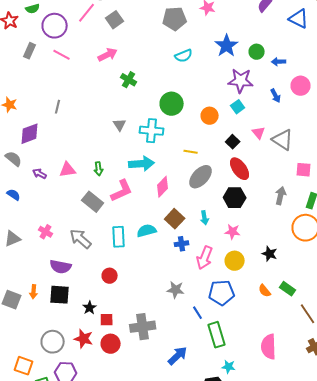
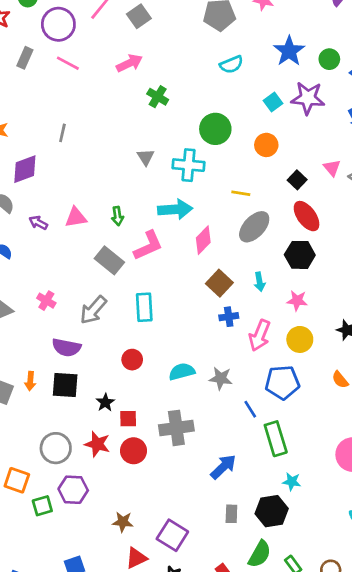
cyan square: (238, 107) -> (273, 102), moved
cyan semicircle: (147, 231) -> (182, 372), moved
gray arrow: (81, 239) -> (93, 310), turned -90

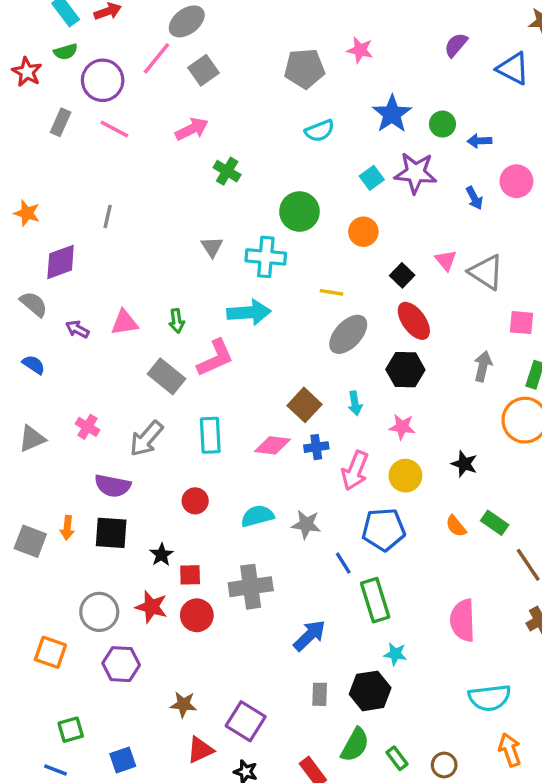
pink diamond: (203, 240) -> (273, 445), moved, turned 52
green square: (42, 506) -> (71, 730), moved

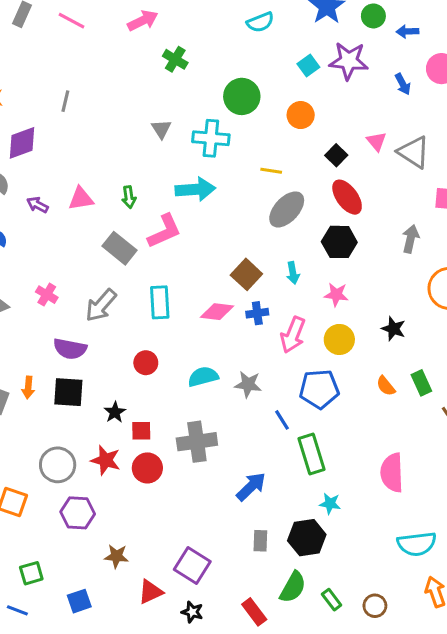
green rectangle: (495, 523) -> (421, 383), turned 30
brown star: (183, 704) -> (116, 556), moved

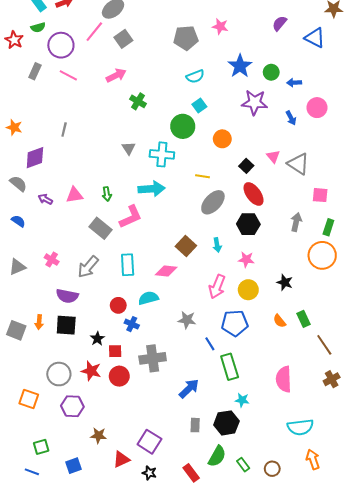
cyan square: (308, 65) -> (199, 106), moved
blue cross: (257, 313) -> (132, 324), moved, turned 32
cyan semicircle: (203, 377) -> (148, 298), moved

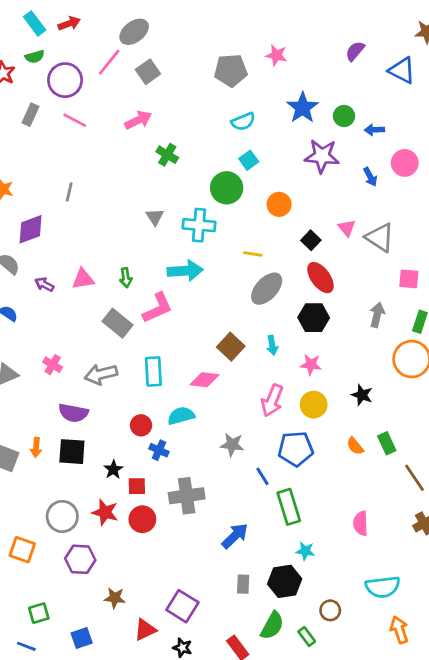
gray arrow: (88, 267) -> (101, 374), turned 35
pink semicircle: (284, 379) -> (361, 523), size x0.7
brown circle: (272, 469) -> (330, 610), moved

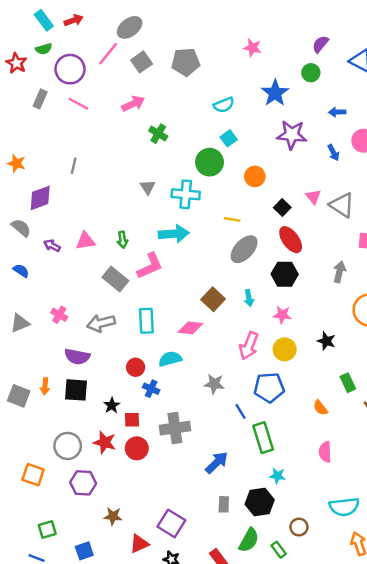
gray pentagon: (231, 70) -> (186, 62), moved
green circle: (344, 116) -> (311, 73), moved
orange semicircle: (355, 446) -> (320, 408), moved

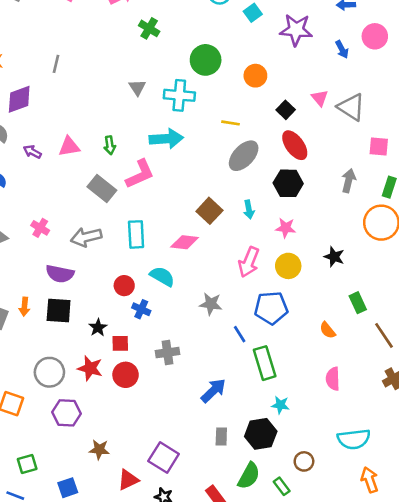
cyan square: (229, 138) -> (253, 13), moved
cyan semicircle: (170, 359) -> (162, 276), turned 45
gray cross: (175, 428) -> (167, 353), size x0.7

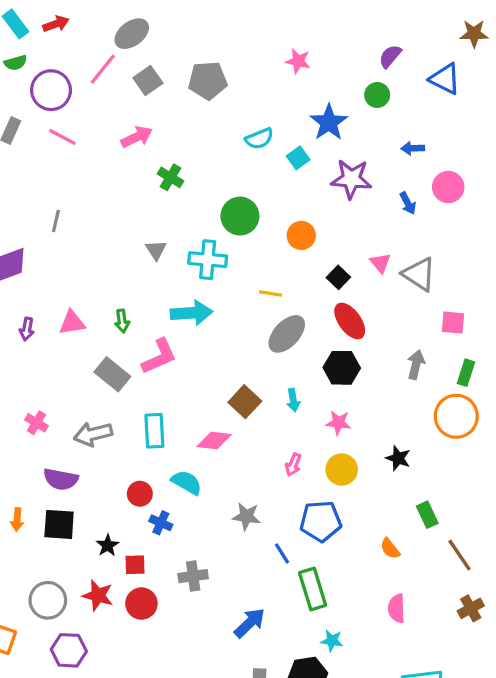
purple arrow: (32, 152) -> (27, 329), turned -108
pink arrow: (249, 262) -> (293, 465), size x0.6

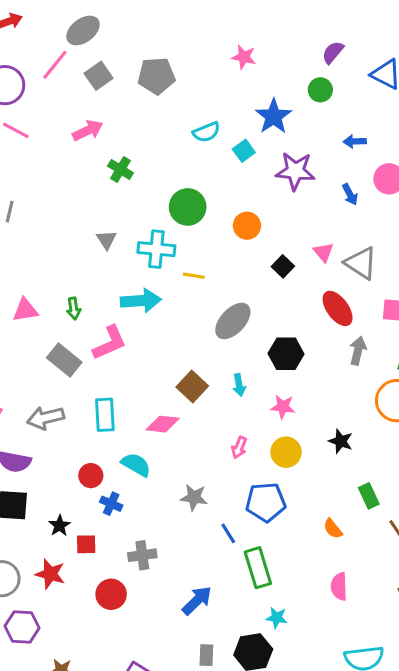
yellow line: (271, 294) -> (194, 276), moved
red ellipse: (350, 321) -> (338, 308), moved
red circle: (141, 604) -> (111, 594), moved

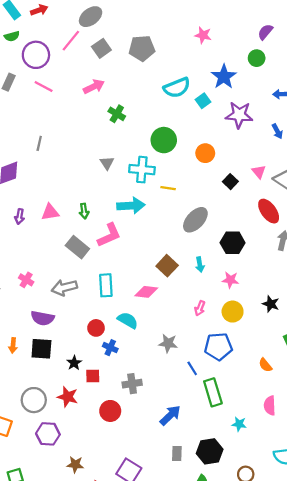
cyan semicircle: (206, 132) -> (177, 88), size x1.4
cyan star: (277, 618) -> (239, 424), moved

